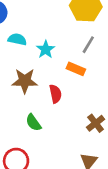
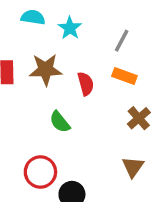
gray line: (88, 45) -> (122, 41), moved
orange rectangle: (76, 69) -> (124, 76), moved

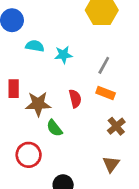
cyan star: (70, 28) -> (63, 55), turned 30
brown star: (46, 70) -> (38, 104), moved
red circle: (40, 172) -> (29, 155), moved

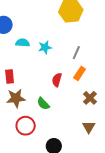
orange rectangle: (106, 93) -> (80, 73), turned -72
red semicircle: (75, 99) -> (57, 80), turned -144
brown star: (38, 104) -> (16, 98), moved

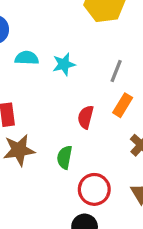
green semicircle: (43, 104) -> (65, 157), turned 56
red circle: (26, 126) -> (94, 189), moved

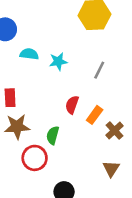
orange rectangle: (123, 105) -> (95, 115), moved
red circle: (94, 189) -> (35, 158), moved

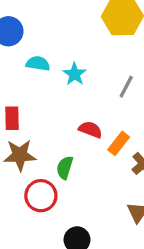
cyan star: (58, 61) -> (75, 74), turned -30
red semicircle: (72, 105) -> (90, 130), turned 90

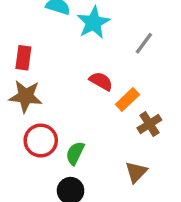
cyan star: (75, 74) -> (93, 23), size x1.4
green semicircle: (65, 168) -> (75, 153), moved

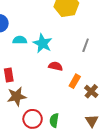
gray line: (144, 43) -> (86, 45), moved
red semicircle: (101, 81) -> (56, 66), moved

